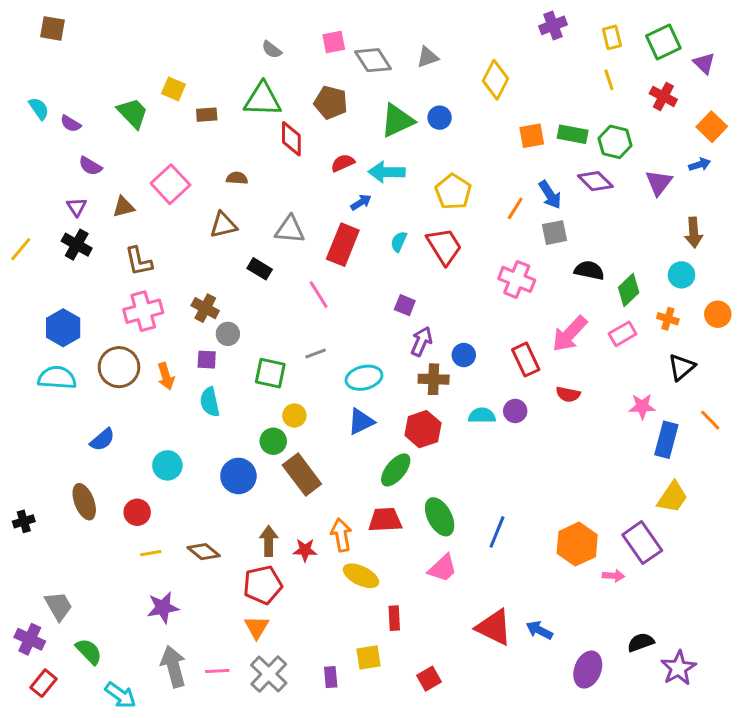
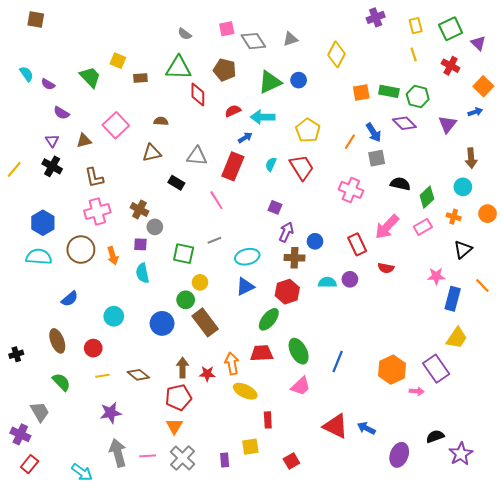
green semicircle: (89, 651) -> (61, 382), moved

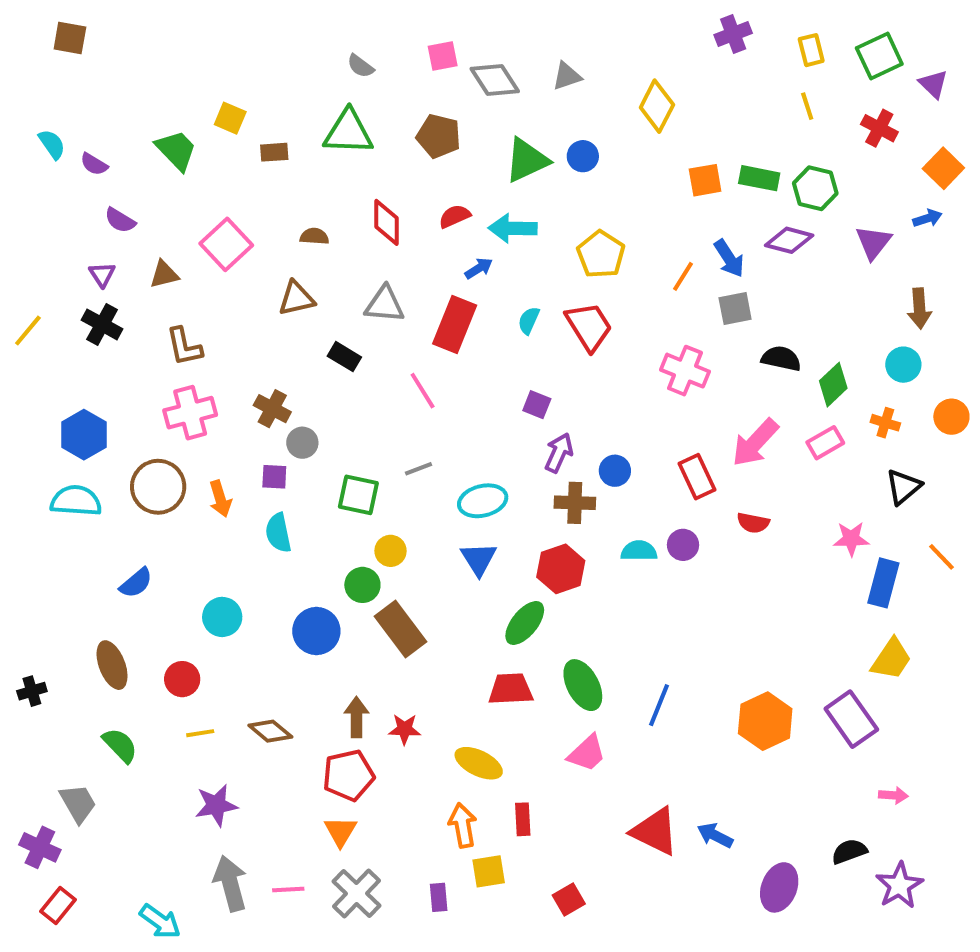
red diamond: (198, 94) -> (387, 222), moved
purple diamond: (404, 123) -> (789, 240), turned -30
blue triangle: (245, 286) -> (479, 559), turned -36
orange arrow: (232, 363) -> (463, 825), moved
pink arrow: (417, 391) -> (893, 795), moved

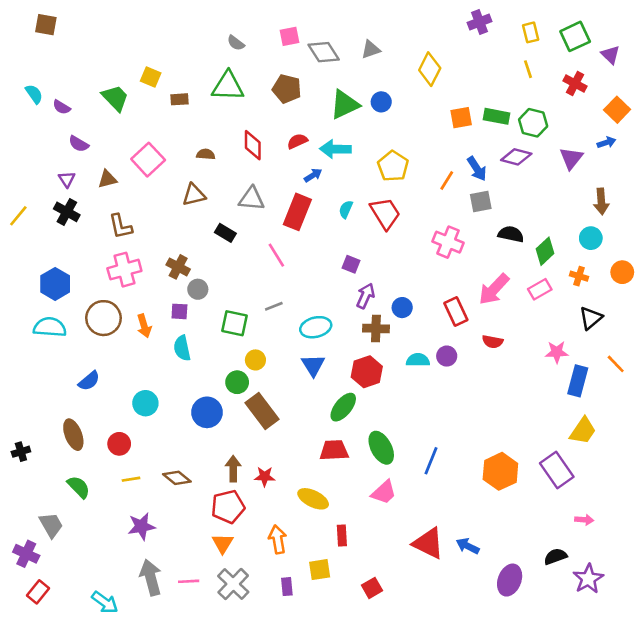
orange arrow: (463, 825) -> (278, 539), moved

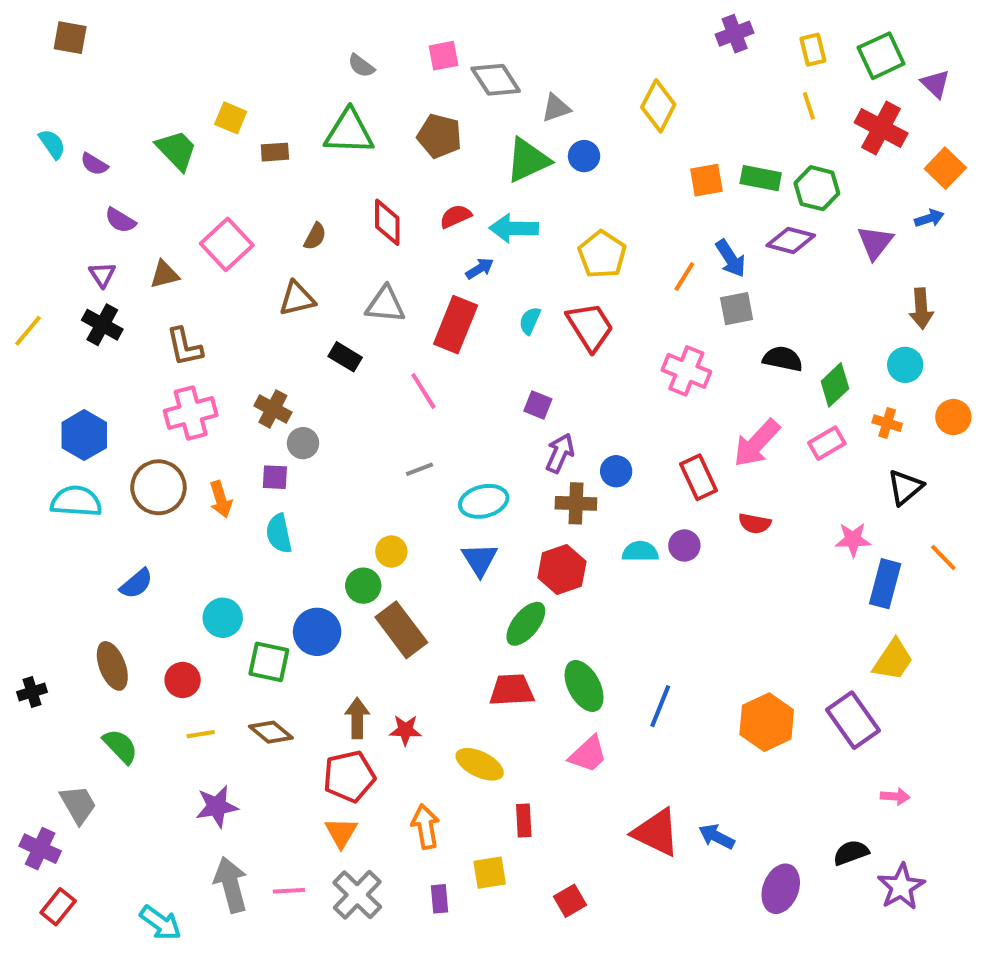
gray triangle: (371, 49) -> (556, 108), moved
red cross: (575, 84) -> (881, 128), size x1.4
brown semicircle: (206, 154) -> (315, 236), turned 114
green square: (234, 323) -> (269, 662), moved

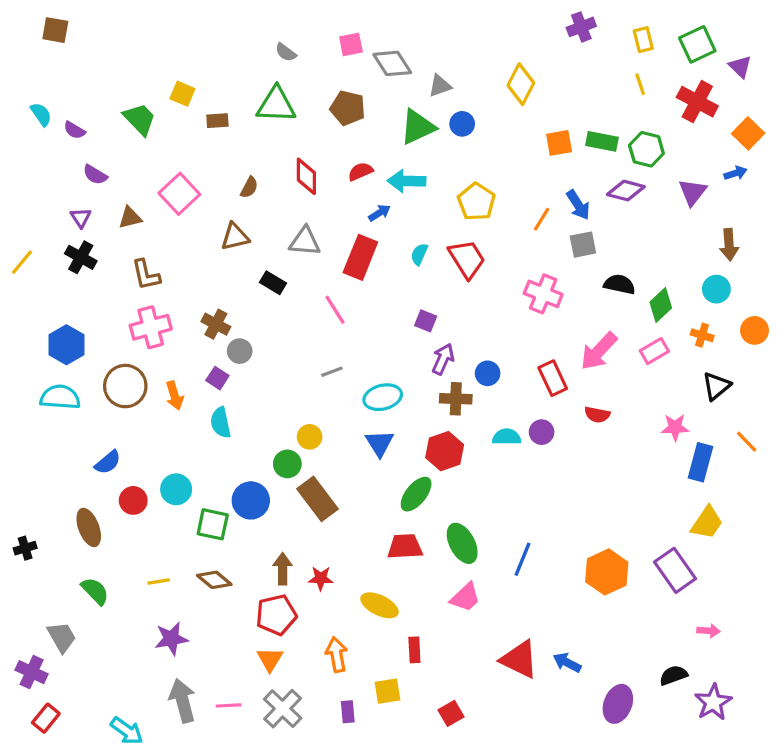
purple square: (275, 477) -> (217, 378), turned 30
red circle: (183, 680) -> (133, 500), moved

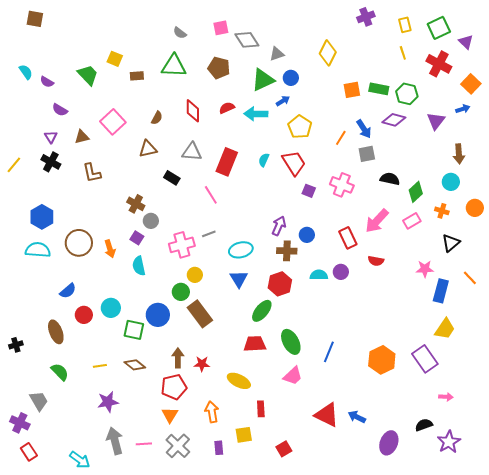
blue arrow: (380, 213) -> (283, 101), moved
purple square: (426, 321) -> (309, 191), moved
pink cross: (151, 327) -> (182, 245), moved
red rectangle: (46, 718) -> (29, 452), turned -72

